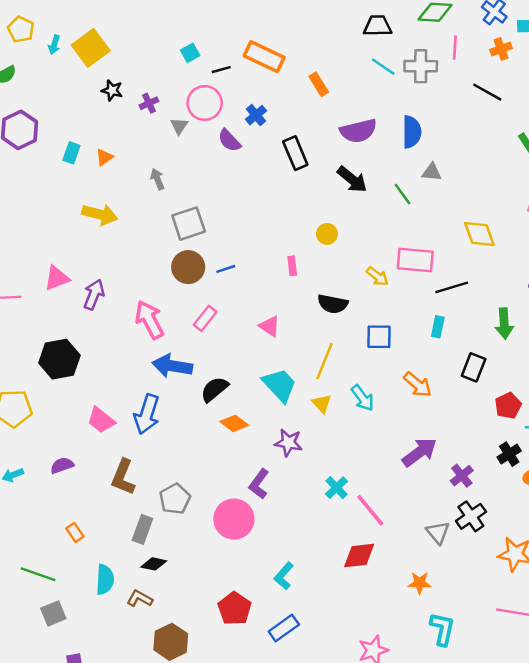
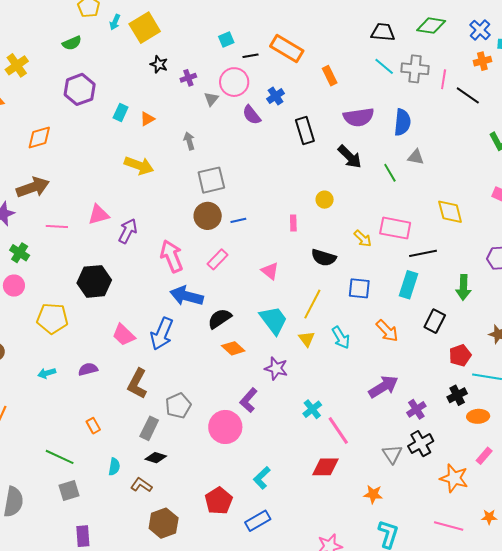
pink line: (455, 48) -> (444, 79), moved
cyan rectangle: (438, 327) -> (408, 285), size x1.5
cyan semicircle: (105, 580) -> (114, 467), size x0.7

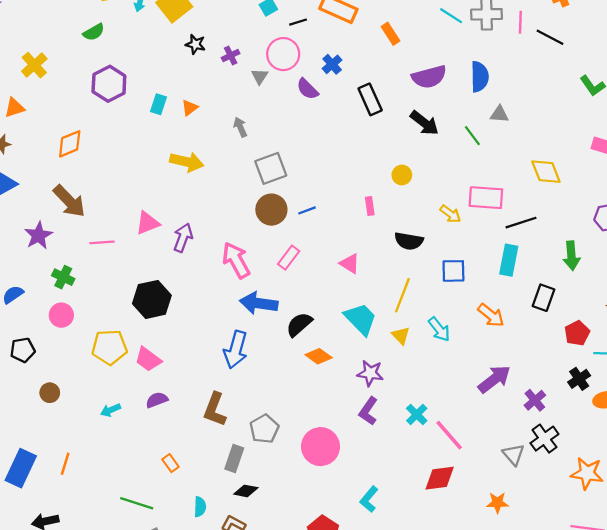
brown arrow: (33, 187) -> (69, 201), turned 72
pink trapezoid: (124, 335) -> (148, 359), moved
purple L-shape: (249, 400) -> (368, 411), moved

